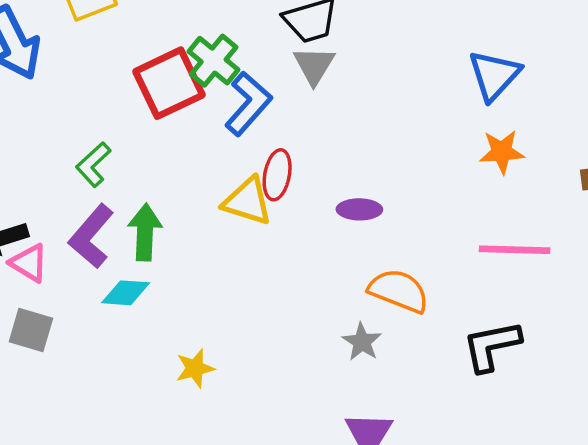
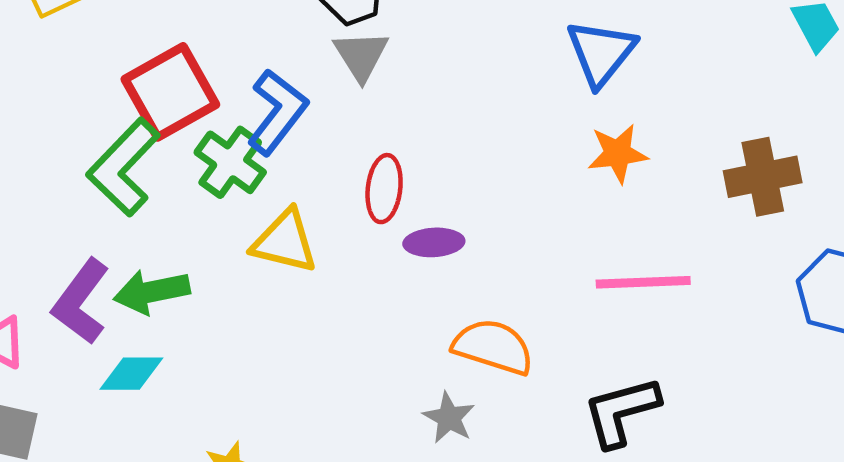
green cross: (214, 61) -> (230, 162), moved
green L-shape: (93, 164) -> (123, 167), moved, size x1.6
red ellipse: (277, 175) -> (384, 189), moved
green arrow: (145, 232) -> (152, 292), turned -100

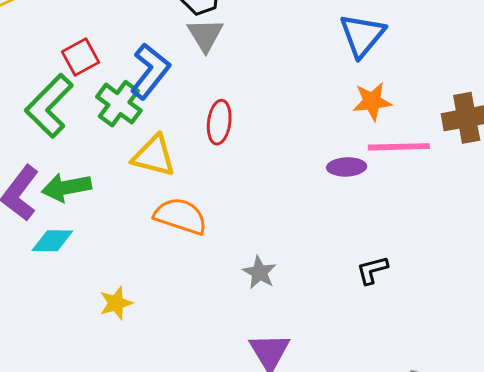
red square: (170, 92) -> (80, 57), size x0.6
purple ellipse: (434, 242) -> (347, 167), moved
pink line: (643, 282) -> (399, 147), moved
orange semicircle: (493, 347) -> (181, 216), moved
black L-shape: (621, 412) -> (372, 270), size x0.6

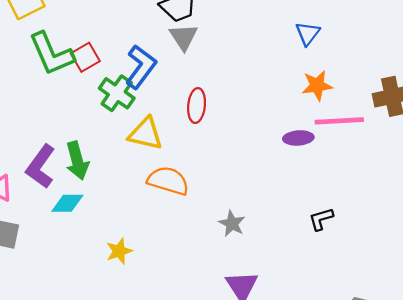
blue triangle: (362, 35) -> (308, 33), size x0.7
green L-shape: (49, 106) -> (52, 54), moved, turned -66
green arrow: (66, 187) -> (77, 161), turned -93

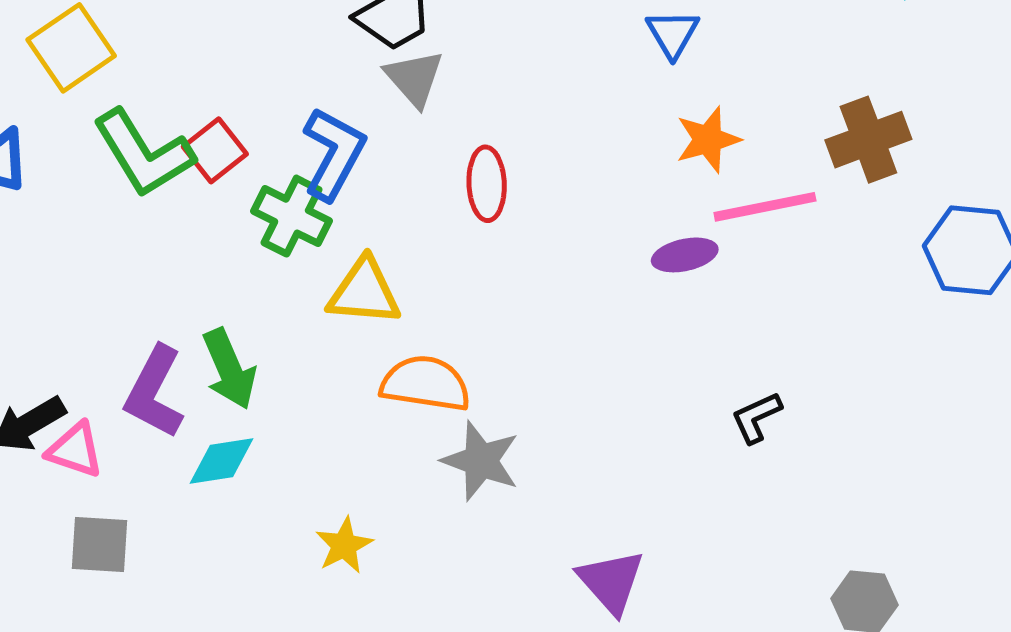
red ellipse: (197, 106) -> (487, 184), moved
gray star: (232, 224) -> (481, 461), moved, size x1.4

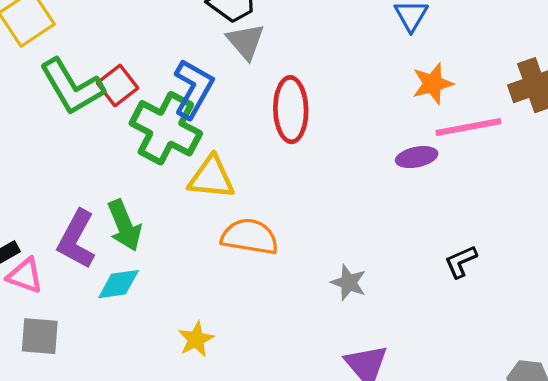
red ellipse: (487, 184) -> (291, 110), size x1.4
green cross: (292, 216) -> (166, 128), size x1.4
gray star: (481, 461) -> (349, 283), moved, size x0.7

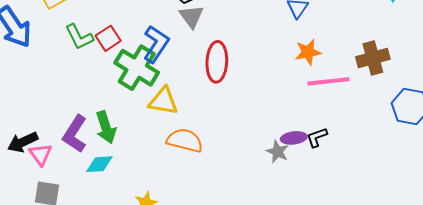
green L-shape: (72, 87) -> (79, 37), size x0.7
purple ellipse: (417, 157) -> (294, 138), moved
black L-shape: (461, 262) -> (317, 137), moved
pink triangle: (25, 276) -> (40, 154), turned 30
gray star: (349, 283) -> (278, 152), moved

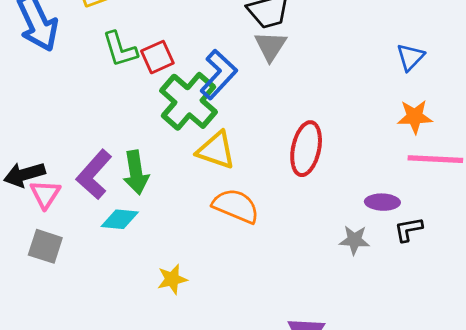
red ellipse: (217, 62) -> (306, 149), moved
purple ellipse: (294, 138) -> (382, 202), moved
gray star: (278, 152) -> (354, 240), turned -30

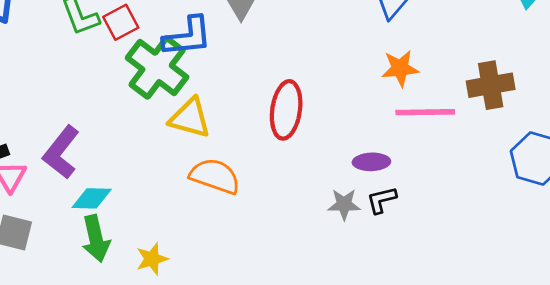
blue L-shape: (219, 74) -> (187, 37), turned 45
green arrow: (136, 172) -> (96, 239), moved
black L-shape: (408, 229) -> (382, 200), moved

